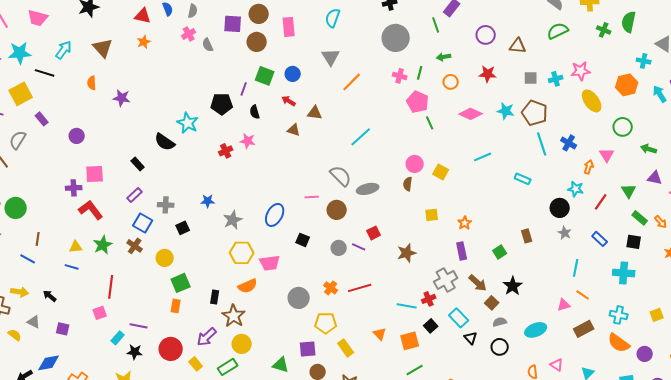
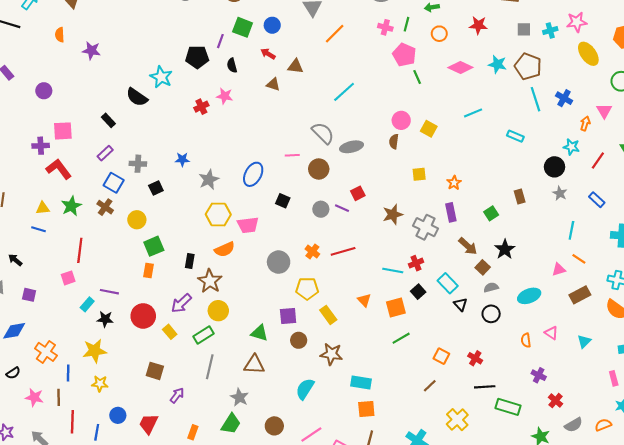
gray cross: (446, 280) -> (426, 227), moved, turned -35

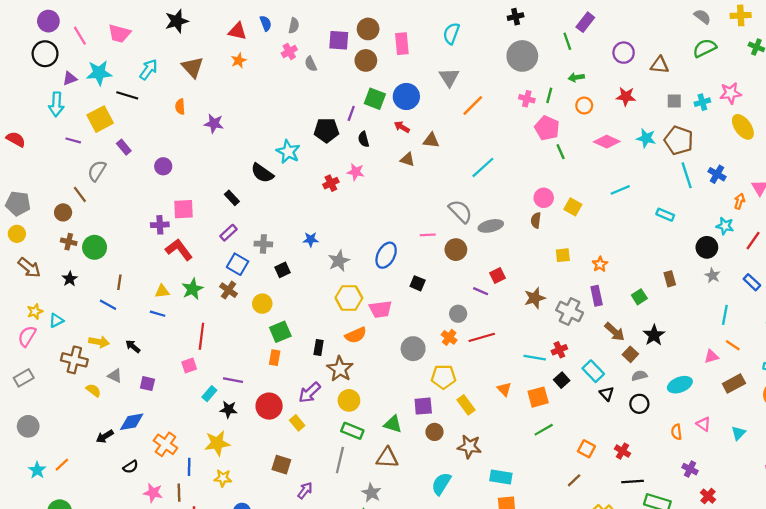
blue circle: (272, 25) -> (406, 96), size x1.5
gray circle: (321, 209) -> (458, 314), moved
green rectangle: (203, 335) -> (352, 431), moved, turned 54

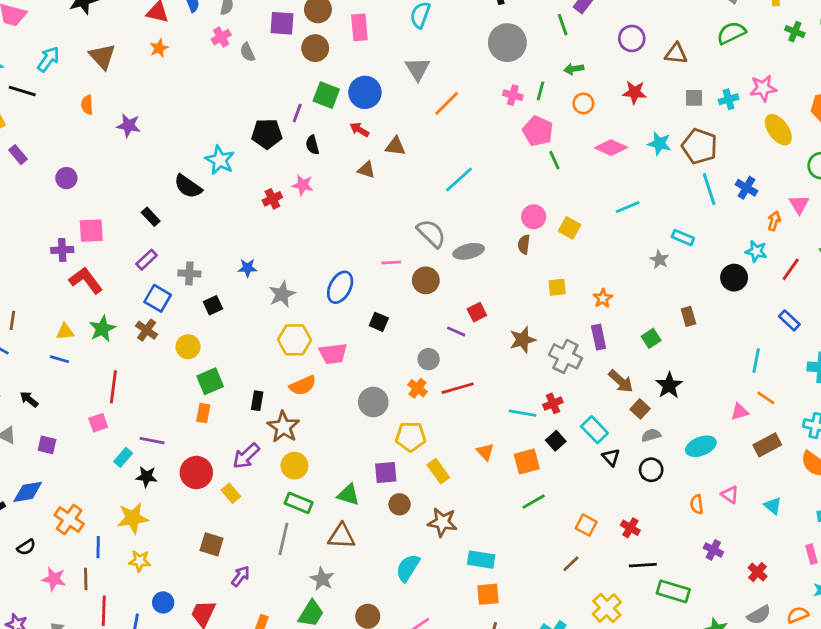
gray star: (713, 275) -> (659, 260), moved
cyan triangle: (738, 433) -> (773, 506), turned -35
red cross: (708, 496) -> (758, 572), moved

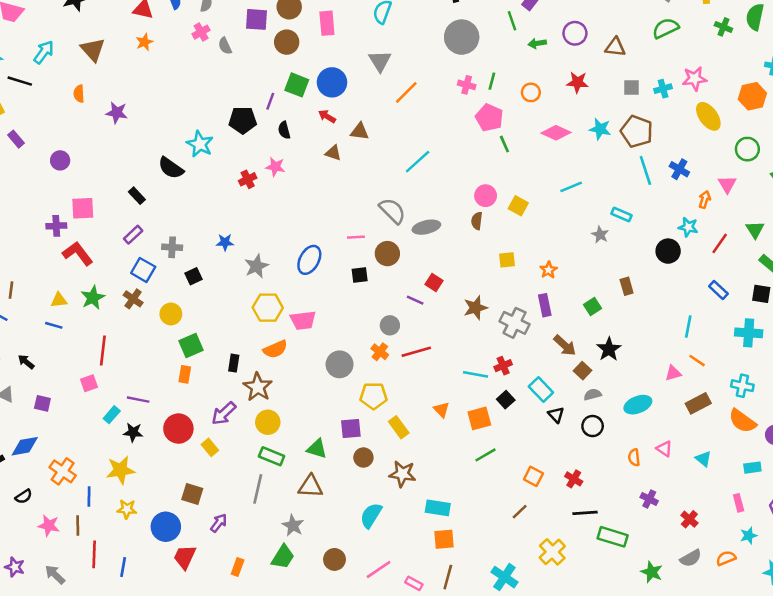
green arrow: (574, 69) -> (537, 43), moved
red square: (477, 312) -> (434, 283), turned -30
black square: (379, 322) -> (360, 275), moved, turned -30
blue circle: (163, 602) -> (166, 527), moved, size x1.5

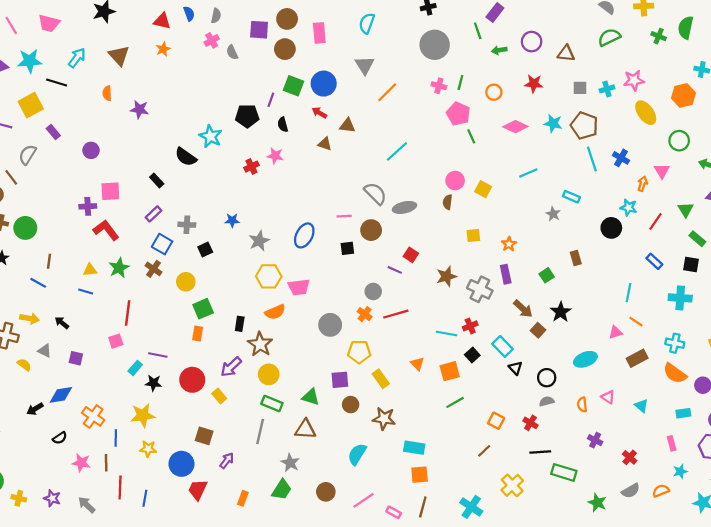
gray semicircle: (593, 395) -> (547, 401), moved

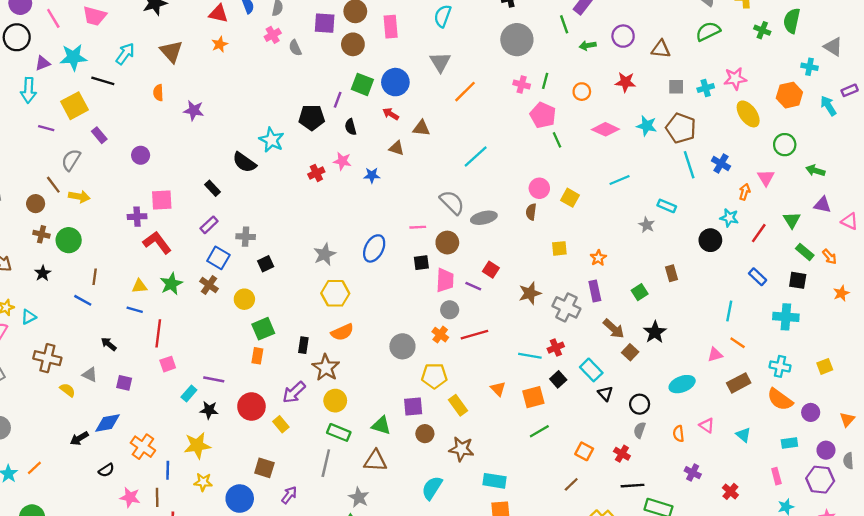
blue star: (232, 220) -> (372, 175), moved
pink trapezoid: (299, 287) -> (445, 280), moved, turned -80
red line: (128, 313) -> (158, 333), moved
yellow arrow: (30, 318) -> (79, 197), moved
gray semicircle: (547, 401) -> (640, 430), turned -56

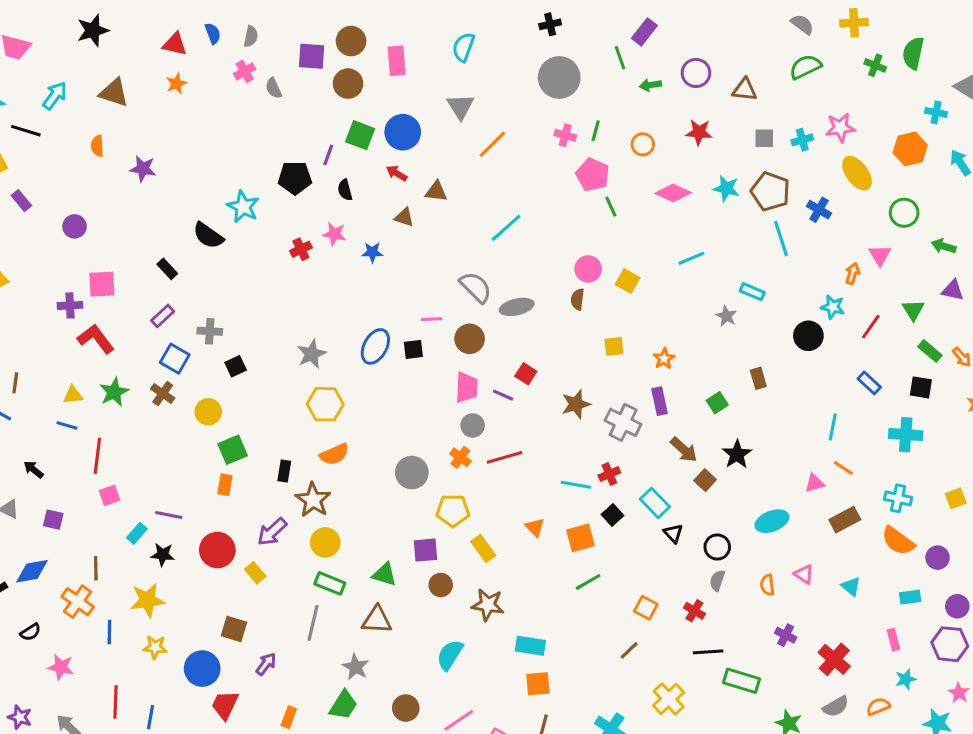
brown triangle: (171, 51) -> (114, 93), turned -30
blue cross: (721, 163) -> (819, 210), moved
black square: (421, 263) -> (413, 349), moved
red cross: (730, 491) -> (834, 659), size x1.5
brown line: (157, 497) -> (96, 568), moved

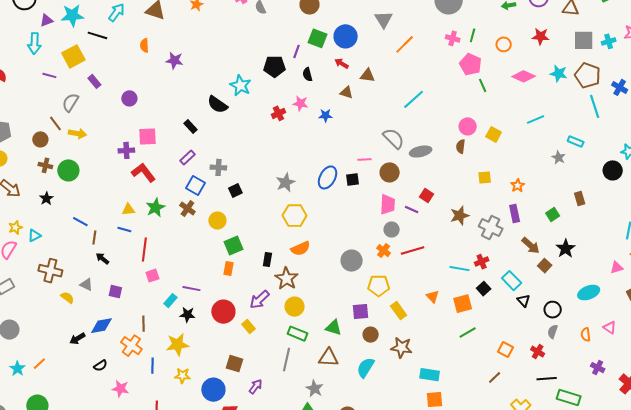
gray square: (764, 138) -> (584, 40), size x1.5
brown line: (15, 383) -> (94, 238), moved
cyan semicircle: (450, 655) -> (366, 368), moved

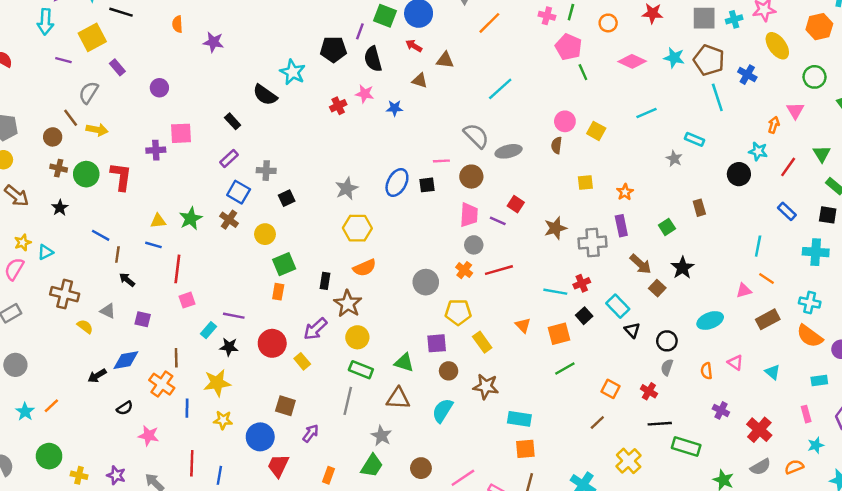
black semicircle: (308, 74) -> (373, 59), size x1.5
red L-shape: (143, 172) -> (121, 177), moved, turned 45
gray cross: (491, 228) -> (593, 243), turned -30

